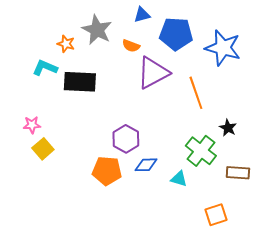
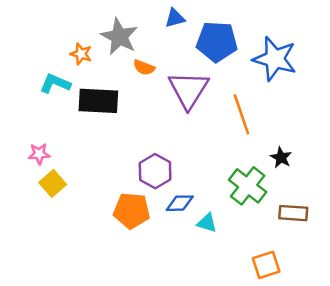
orange semicircle: (131, 46) -> (144, 67), moved
purple triangle: (153, 73) -> (188, 90), turned -30
cyan triangle: (179, 179) -> (207, 223), moved

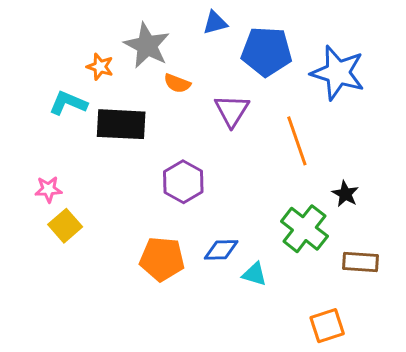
purple triangle: (188, 90) -> (232, 111), size x0.7
purple hexagon: (155, 171) -> (183, 182), moved

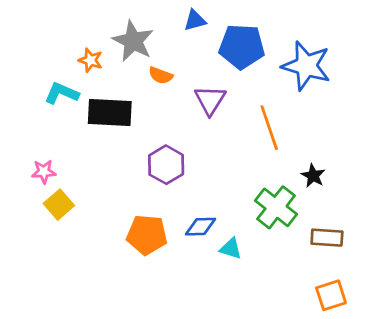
orange square: (327, 326) -> (331, 295), moved

